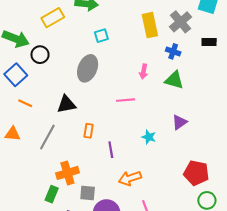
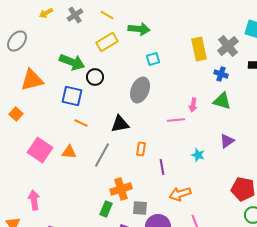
pink arrow: (144, 72) -> (193, 105), moved
blue square: (16, 75) -> (72, 96), turned -35

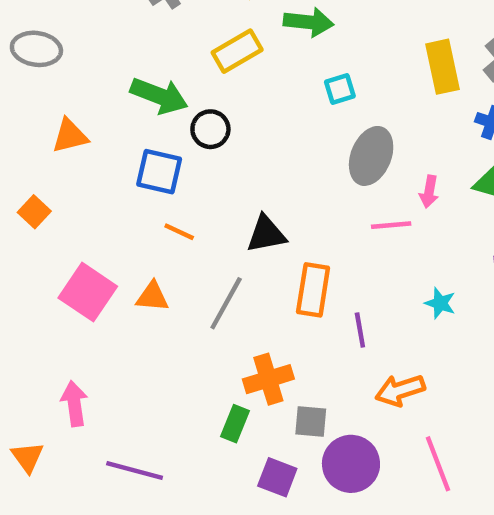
gray ellipse: (17, 41) -> (36, 49), turned 60
orange triangle: (32, 80) -> (70, 136), size x0.7
gray ellipse: (140, 90) -> (371, 156), moved
orange rectangle: (141, 149) -> (313, 290), size x1.6

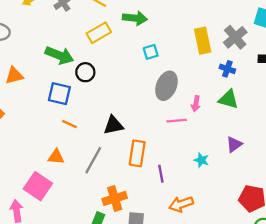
pink square: (88, 292) -> (38, 186), moved

